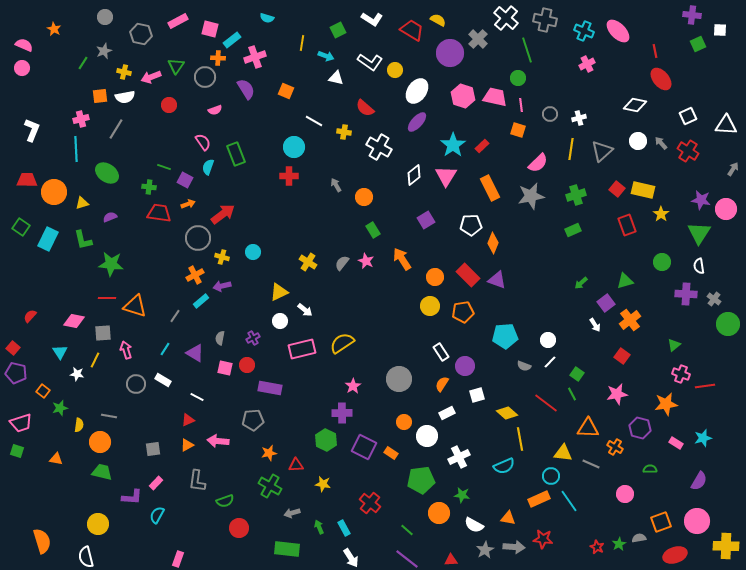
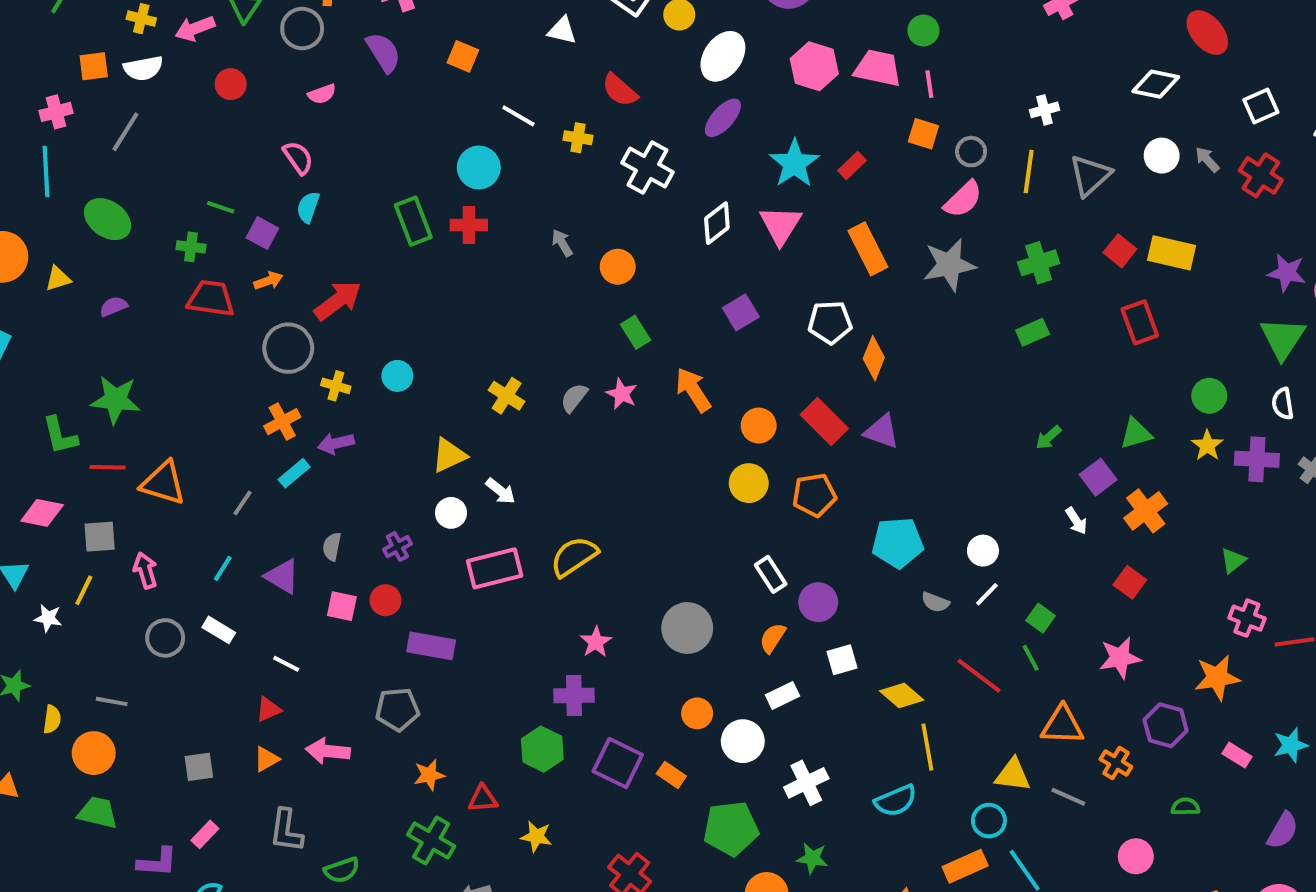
gray circle: (550, 114) -> (971, 152), moved
green rectangle: (236, 154) -> (413, 221), moved
yellow star: (661, 214) -> (1207, 445), moved
green L-shape: (83, 240) -> (60, 435), moved

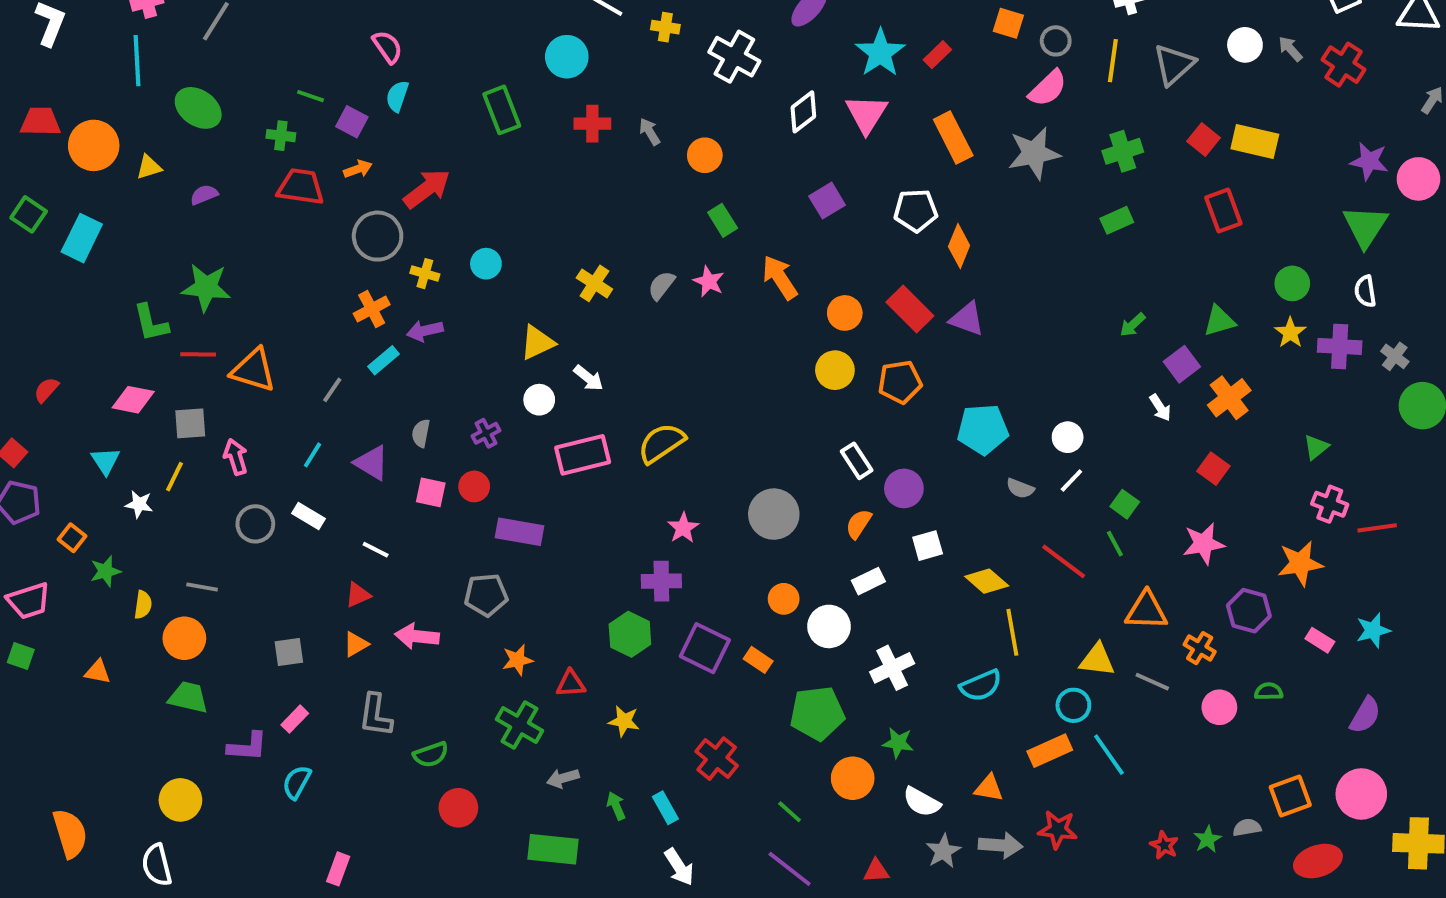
red cross: (469, 225) -> (592, 124), moved
pink circle: (1136, 856) -> (1219, 707), moved

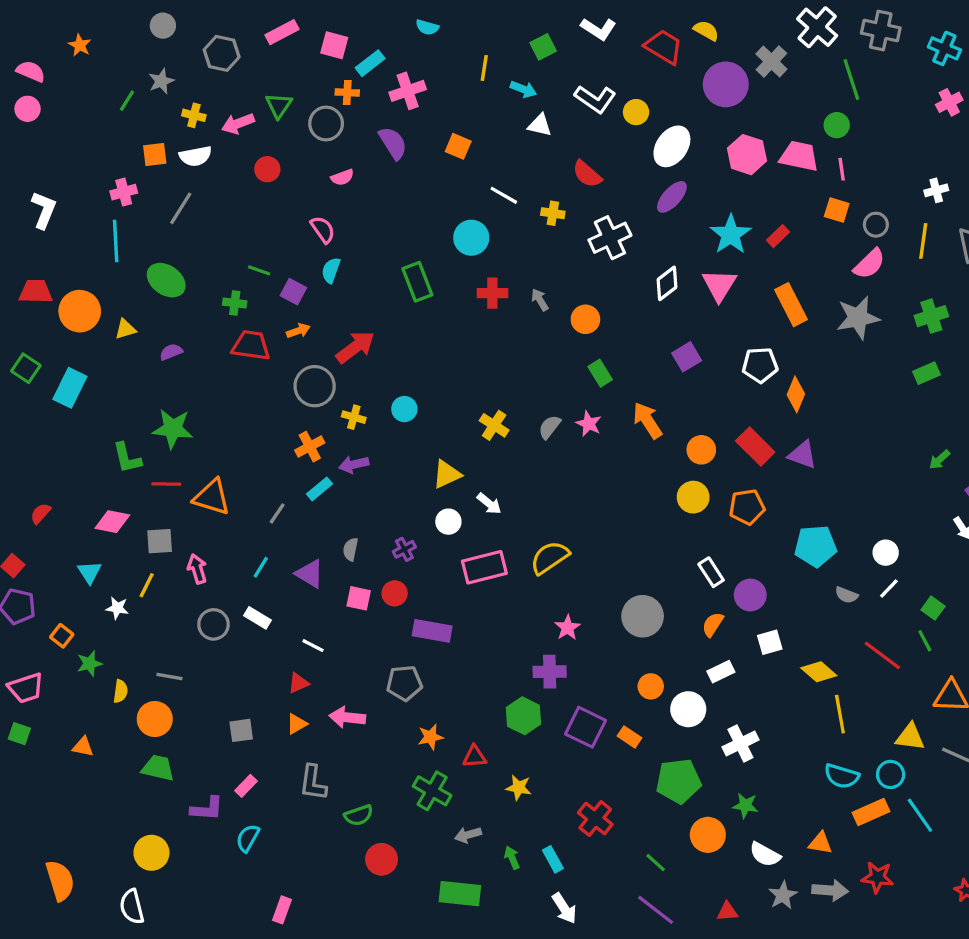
white cross: (734, 57) -> (610, 238), turned 36
cyan semicircle: (981, 686) -> (842, 776), moved, turned 40

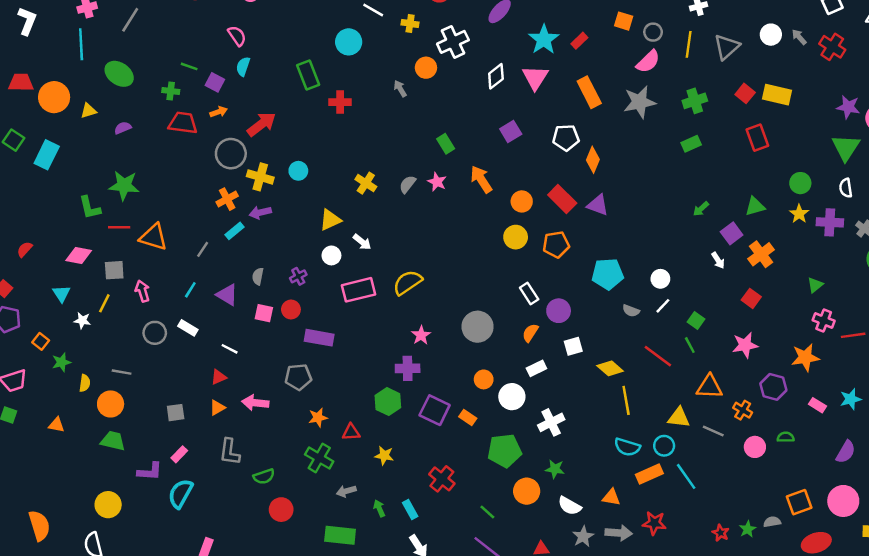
red cross: (492, 293) -> (340, 102), moved
orange circle: (585, 319) -> (426, 68), moved
yellow cross: (354, 417) -> (260, 177), size x1.5
cyan semicircle: (248, 838) -> (180, 494), size x1.4

